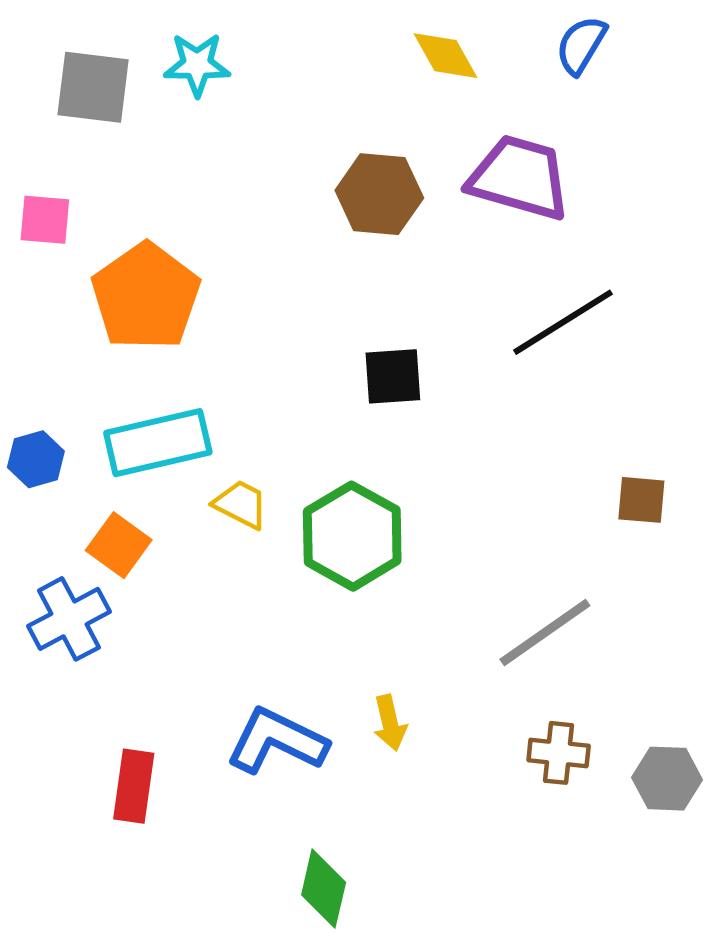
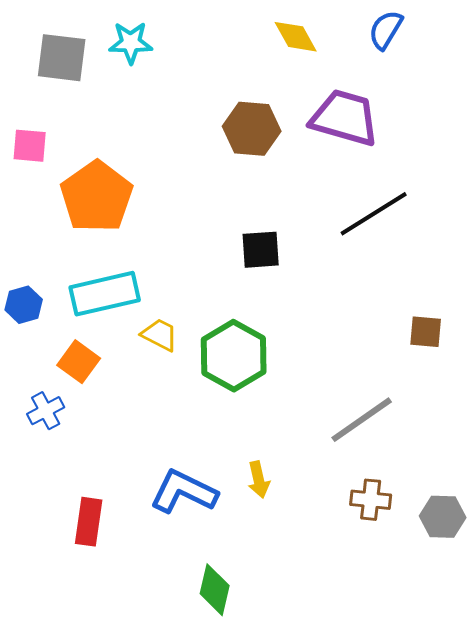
blue cross: (69, 619) -> (46, 411), size x0.7

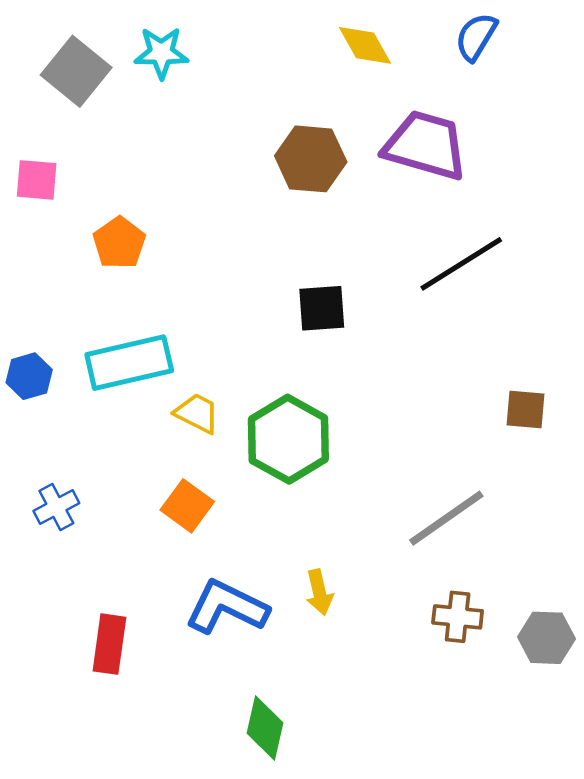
gray square: (62, 58) -> (76, 71), turned 32
orange pentagon: (97, 197) -> (119, 243), size x0.6
orange square: (79, 362) -> (187, 506), moved

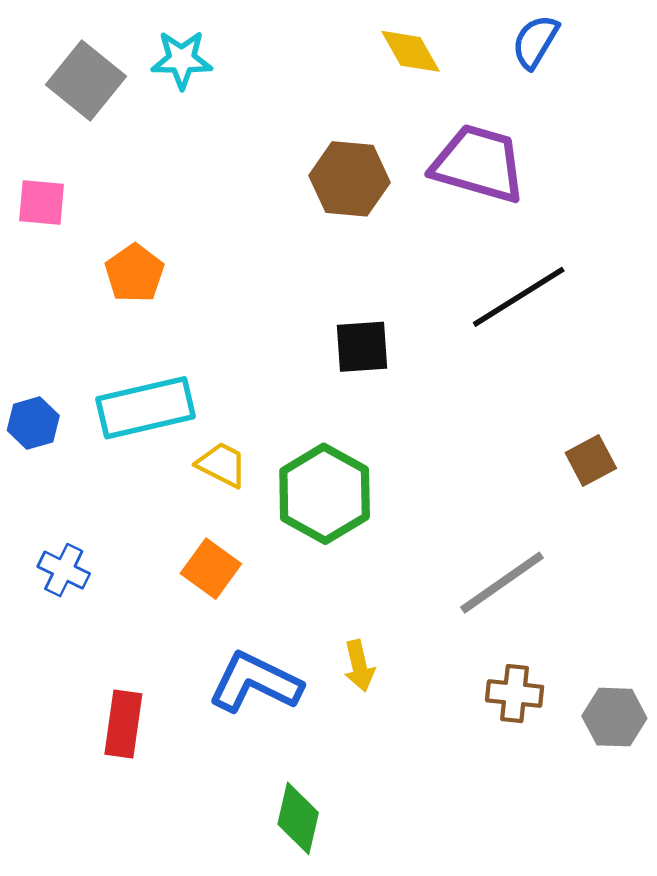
brown square: (525, 410) -> (591, 460), turned -33
blue cross: (56, 507) -> (64, 570), turned -36

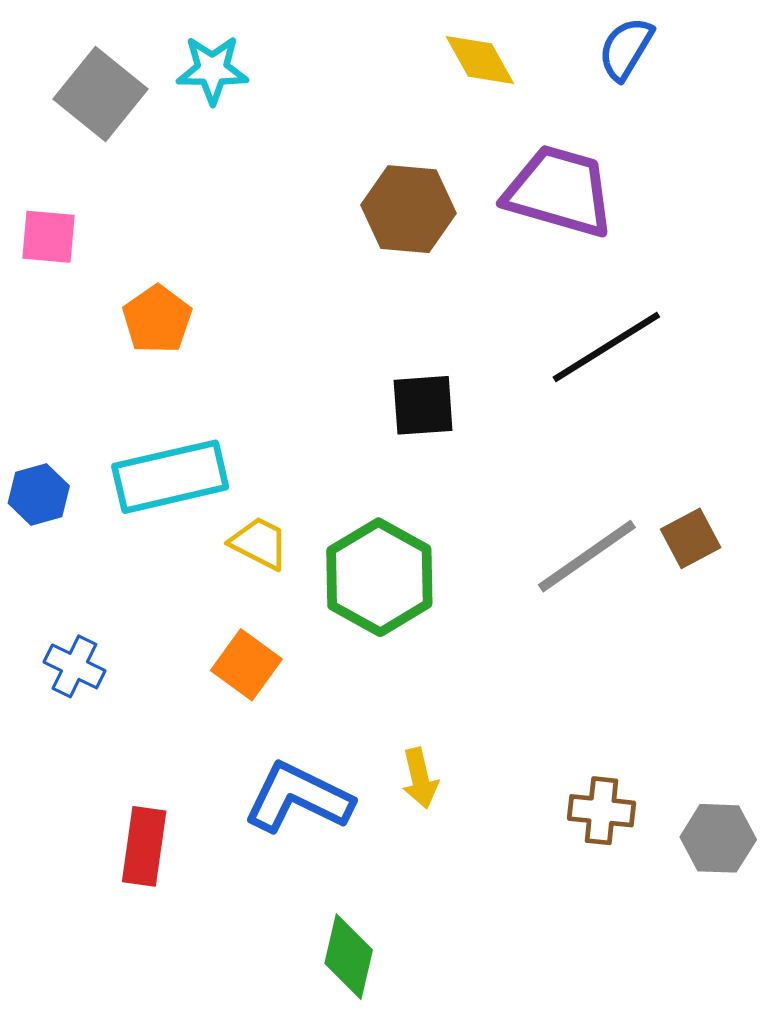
gray line: (502, 583) -> (587, 556), moved

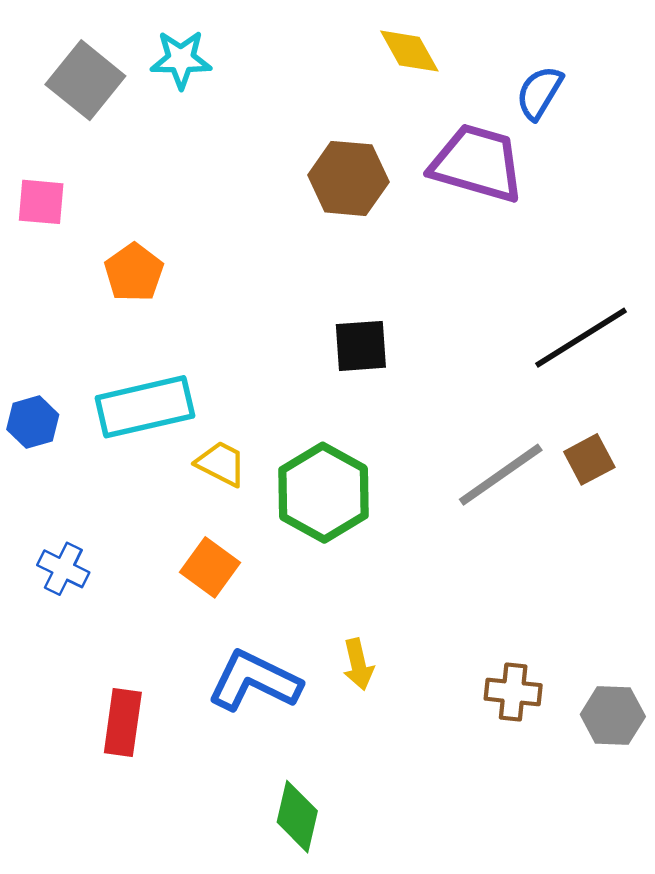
blue semicircle: (626, 49) -> (539, 93), moved
black line: (606, 347) -> (581, 338), moved

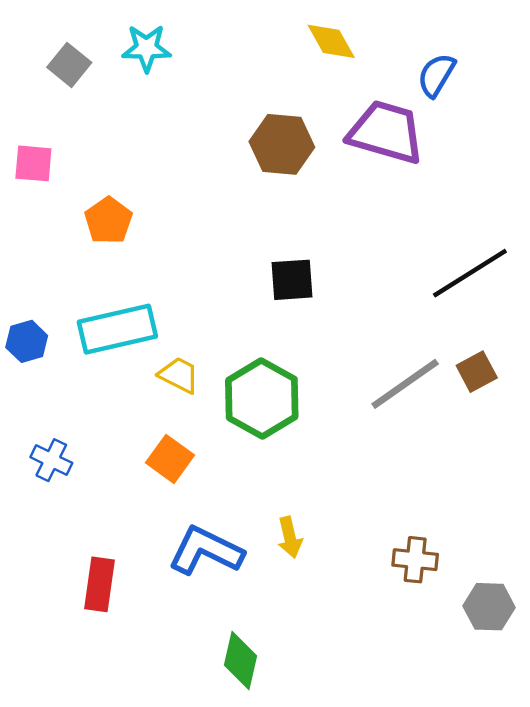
gray square: (85, 80) -> (69, 65), size x0.7
gray hexagon: (613, 716) -> (489, 607), moved

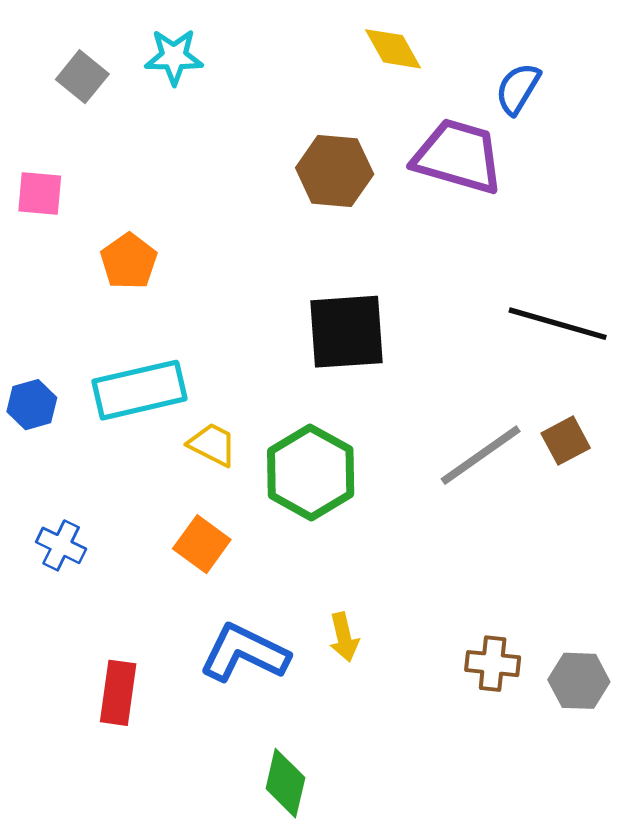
black line: (470, 273) -> (558, 324), turned 48
black square: (292, 280) -> (347, 332), size x1.5
gray hexagon: (489, 607) -> (579, 681), moved

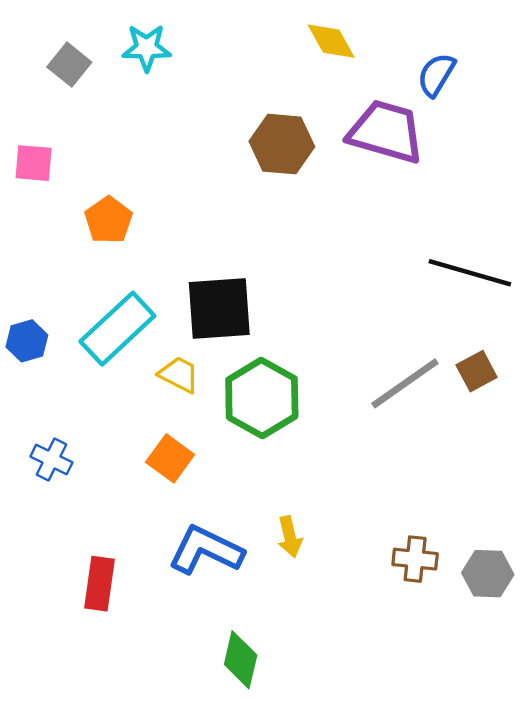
black square: (347, 332) -> (219, 308), moved
cyan rectangle: (139, 390) -> (117, 329), turned -30

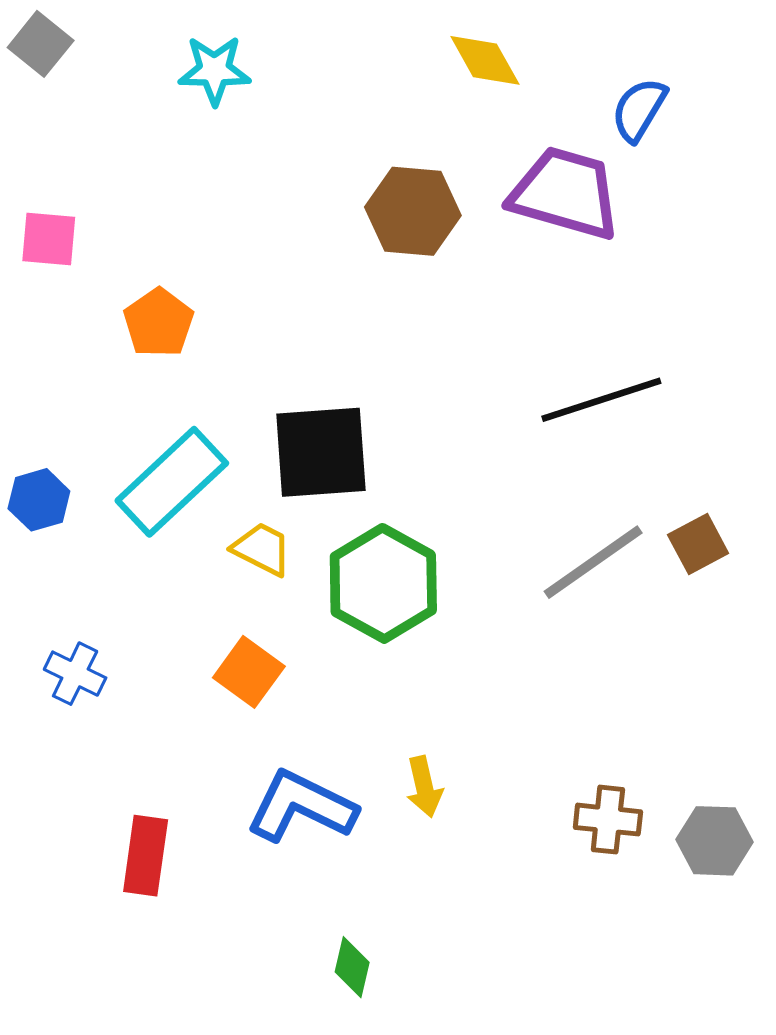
gray square: (69, 65) -> (41, 44), moved
black line: (470, 273) -> (601, 400), moved, turned -34
green diamond: (241, 660) -> (352, 967), size x0.7

